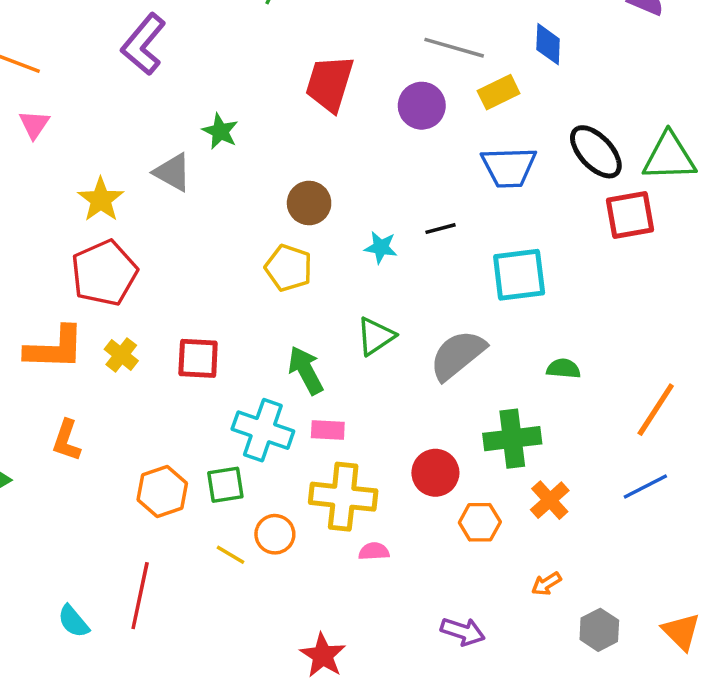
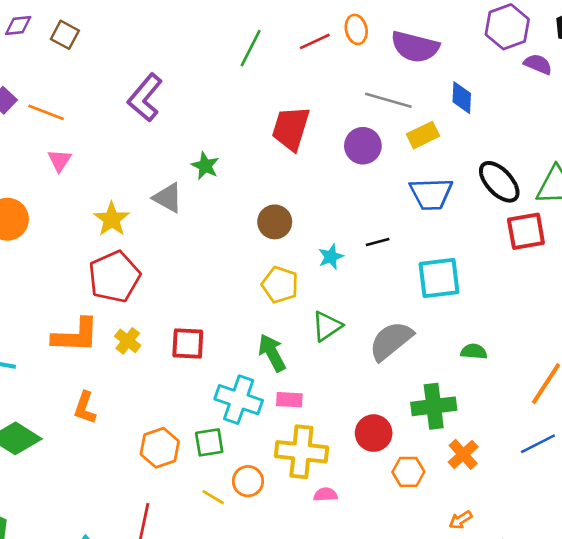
cyan star: (381, 247) -> (331, 257), turned -30
yellow pentagon: (289, 268) -> (280, 285), moved

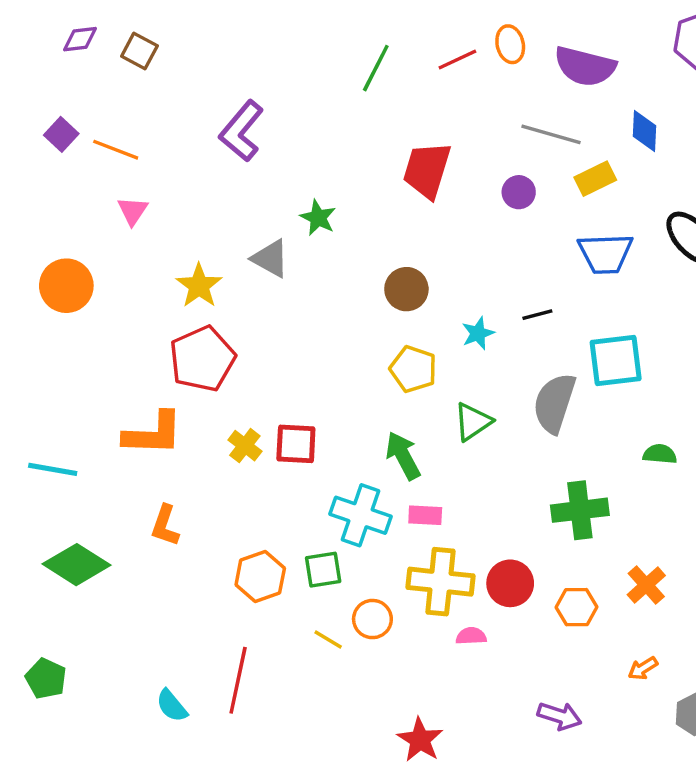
purple circle: (363, 146) -> (519, 192), size x0.7
yellow cross: (128, 341) -> (245, 446), moved
gray semicircle: (391, 341) -> (554, 403), moved, turned -33
green cross: (434, 406) -> (580, 510), moved
red circle: (374, 433) -> (510, 583), moved

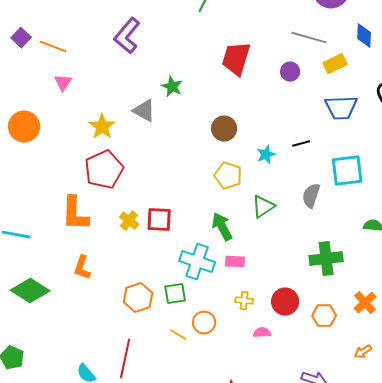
gray semicircle: (554, 403) -> (311, 196), size x0.7
orange L-shape: (153, 434) -> (75, 214), turned 90
yellow cross: (440, 582) -> (244, 301), size x0.5

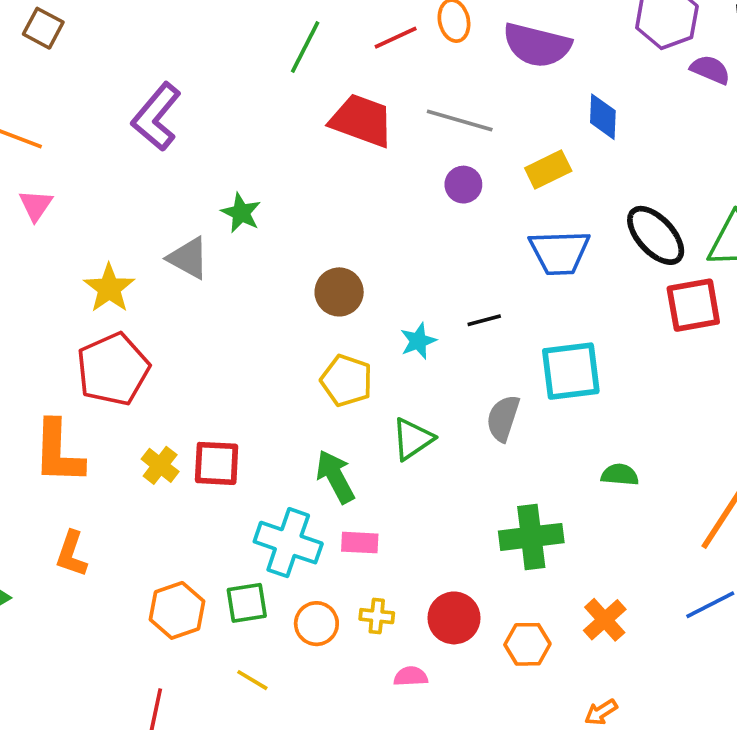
gray line: (309, 38) -> (460, 121), moved
red trapezoid: (236, 59) -> (362, 121), moved, turned 93
orange circle: (204, 323) -> (316, 624), moved

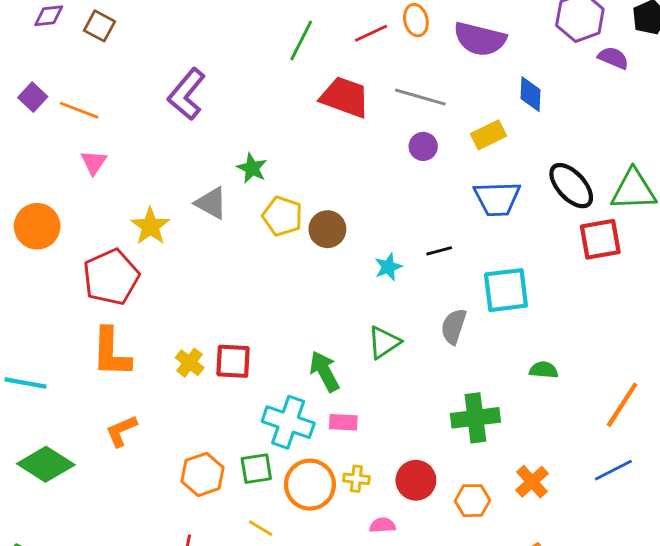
red pentagon: (113, 369) -> (111, 277), moved
yellow pentagon: (347, 381) -> (282, 216), moved
orange L-shape: (71, 554) -> (121, 431), turned 48
orange circle: (316, 624) -> (310, 485), size x1.5

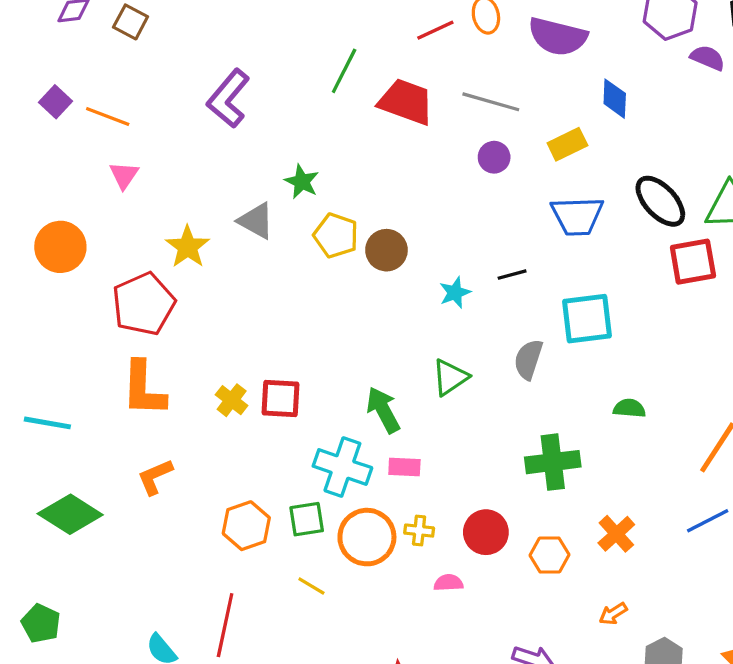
green line: (301, 40) -> (344, 71), moved

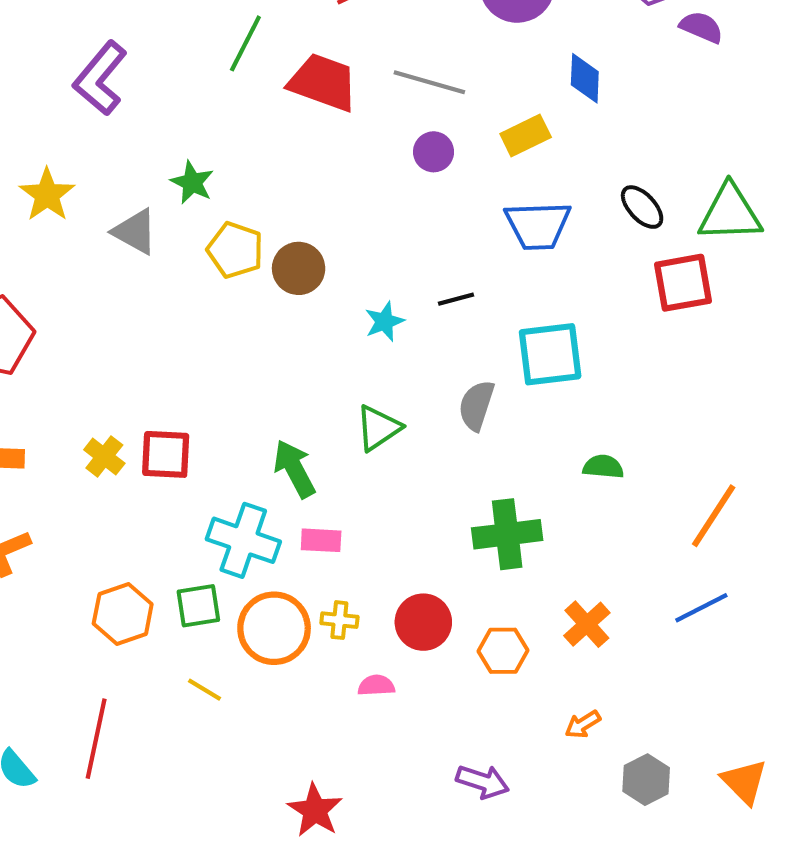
black ellipse: (660, 201) -> (642, 207), size x0.7
yellow star: (188, 247) -> (47, 195), moved

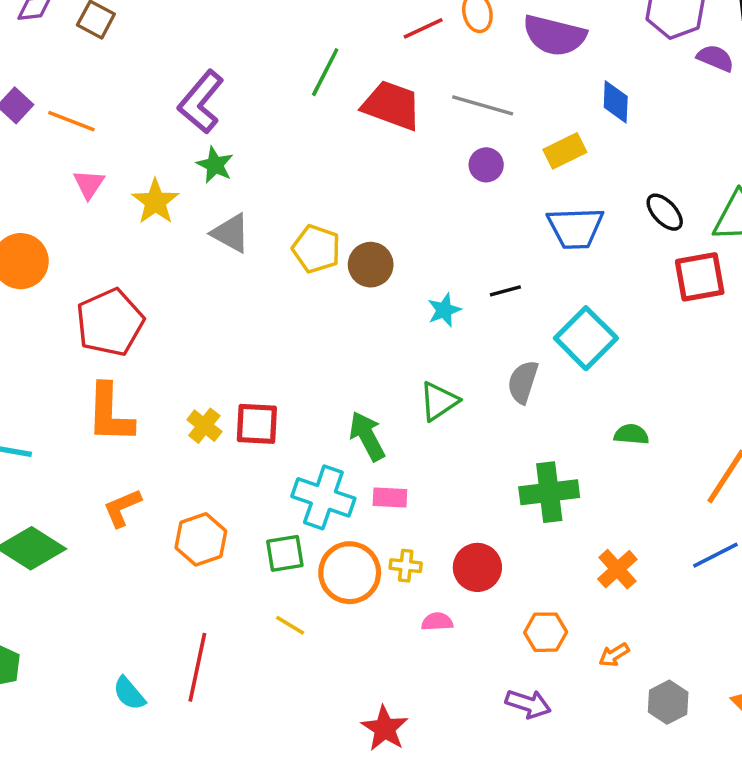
green star: (192, 183) -> (215, 165), moved
cyan square: (550, 354) -> (586, 338), turned -38
orange hexagon: (123, 614) -> (201, 539), moved
orange hexagon: (503, 651) -> (546, 632), moved

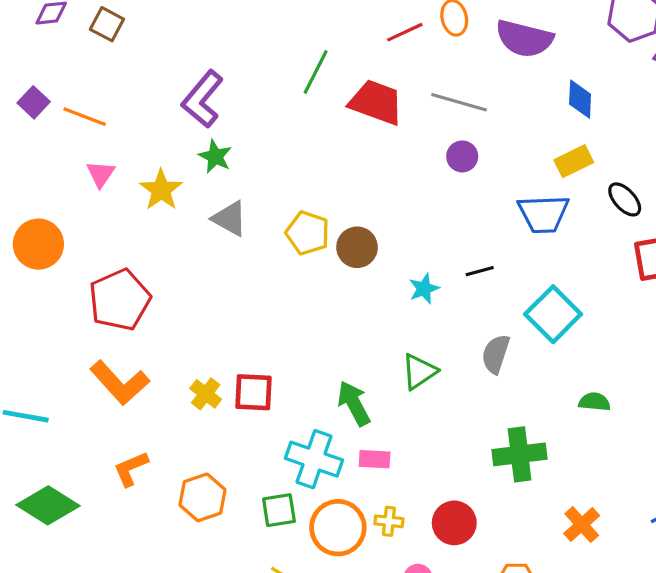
yellow rectangle: (565, 151) -> (574, 161), moved
orange L-shape: (110, 413) -> (120, 383), turned -44

